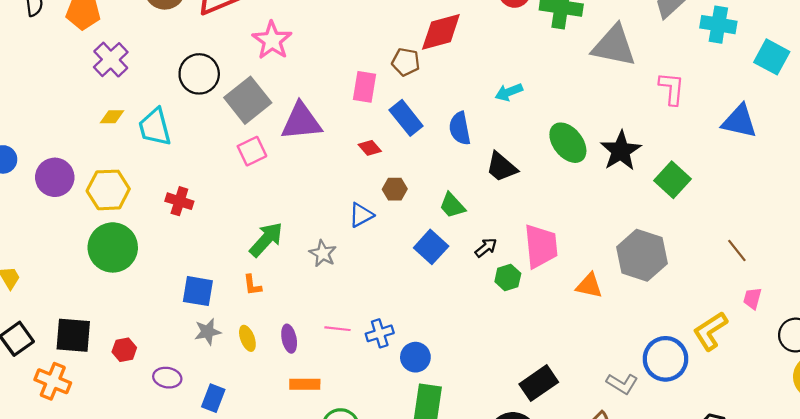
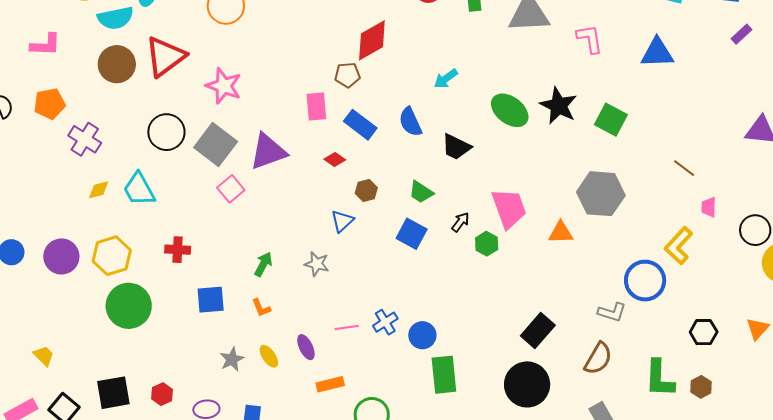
green arrow: (266, 239) -> (263, 264), size x0.7
blue square: (198, 291) -> (211, 300), moved

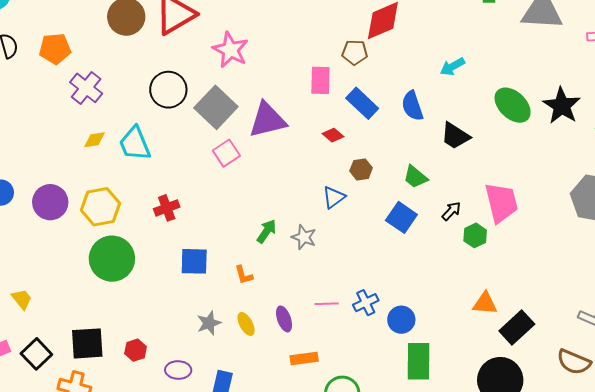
orange triangle: (561, 233) -> (485, 303), moved
red cross: (178, 250) -> (167, 208), turned -30
green arrow: (263, 264) -> (267, 231), moved
brown semicircle: (598, 359) -> (574, 362), turned 76

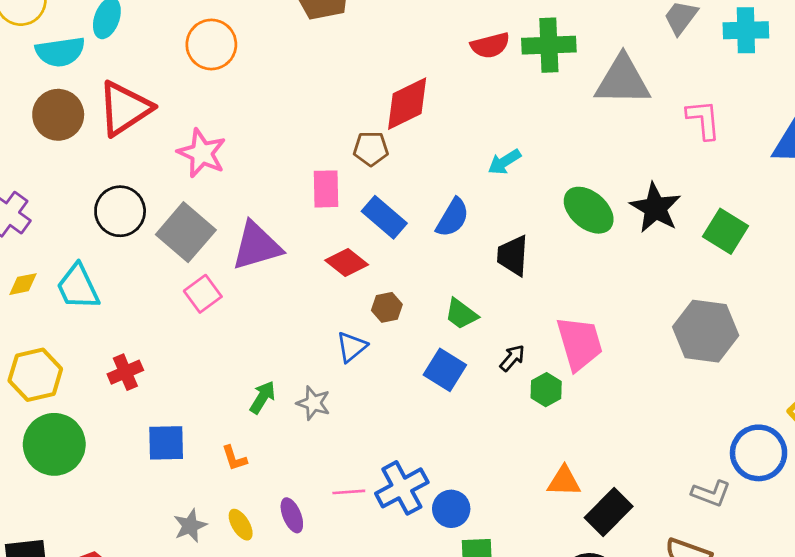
blue semicircle: (412, 106) -> (453, 218), turned -128
red diamond: (333, 135) -> (347, 263), size x1.4
black trapezoid: (455, 136) -> (513, 255), turned 64
blue cross: (366, 303) -> (402, 488), size x1.5

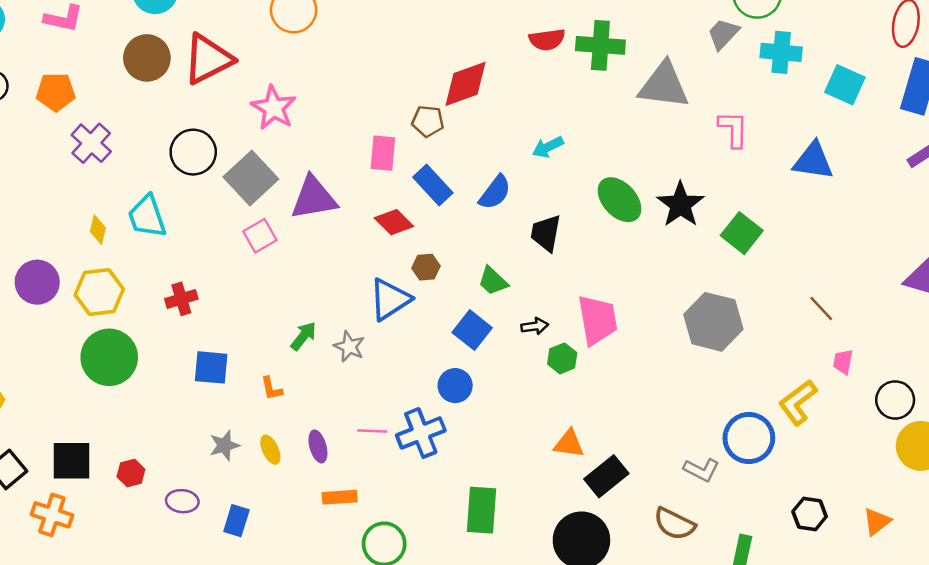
yellow diamond: (23, 284) -> (98, 230), moved, turned -72
blue triangle: (352, 347) -> (390, 299), size x1.5
black arrow: (512, 358) -> (535, 326), turned 35
blue circle: (451, 509) -> (455, 386), moved

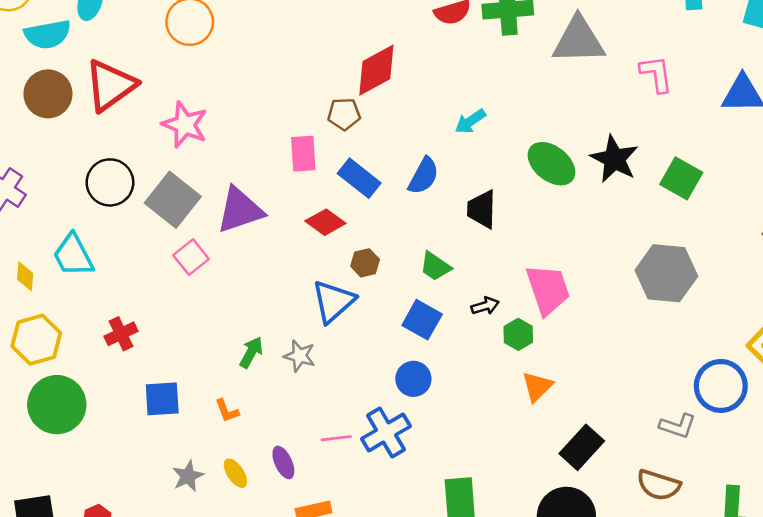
orange triangle: (569, 444) -> (537, 387), moved, turned -44

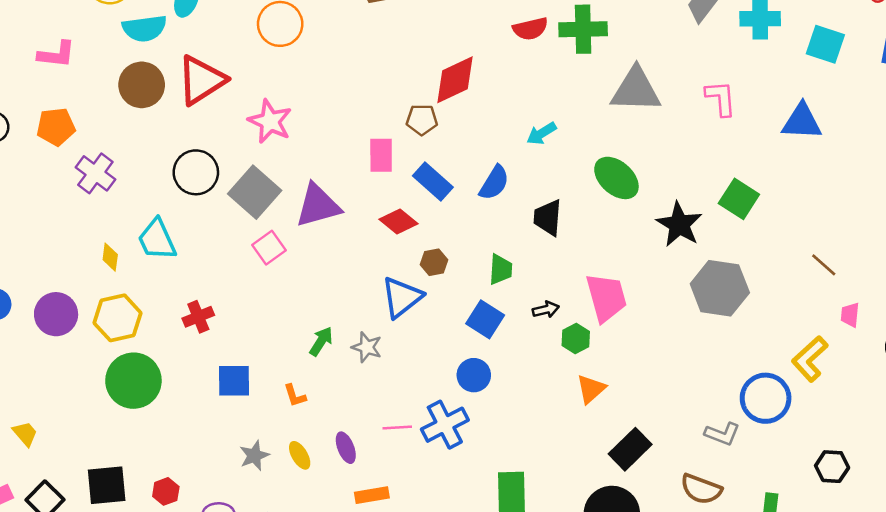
gray triangle: (579, 40) -> (636, 90), moved
black star: (614, 159) -> (679, 224), moved
green trapezoid: (435, 266) -> (501, 269), turned -124

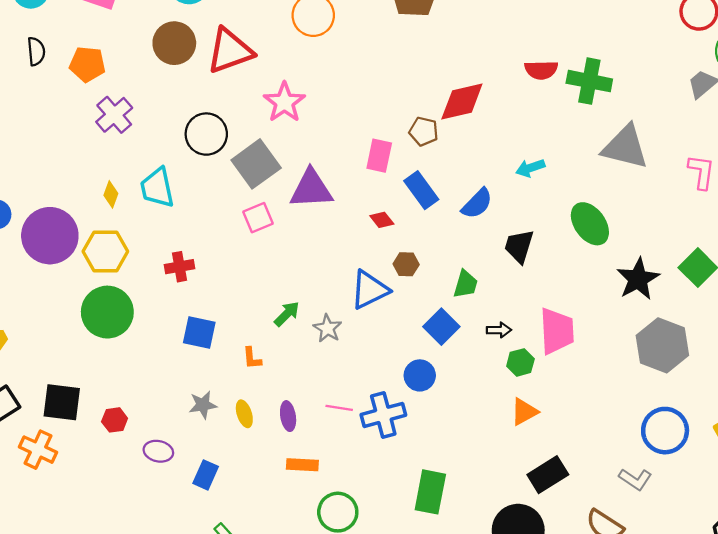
red diamond: (398, 222) -> (382, 220), size x0.7
purple circle: (56, 314) -> (50, 236), size x1.4
blue circle: (766, 398) -> (665, 431), moved

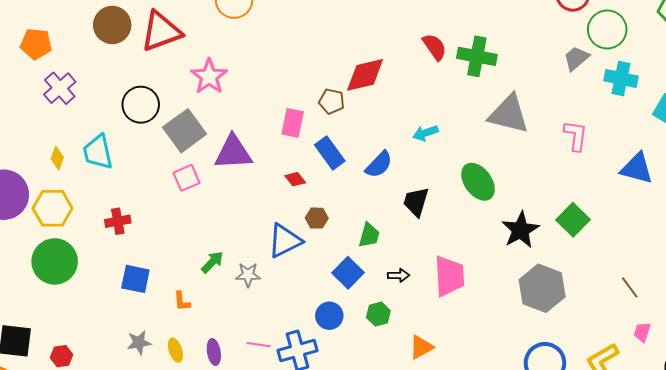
red semicircle: (541, 70) -> (435, 47), turned -124
gray star: (327, 328) -> (248, 275), turned -30
green hexagon: (520, 362) -> (378, 314), moved

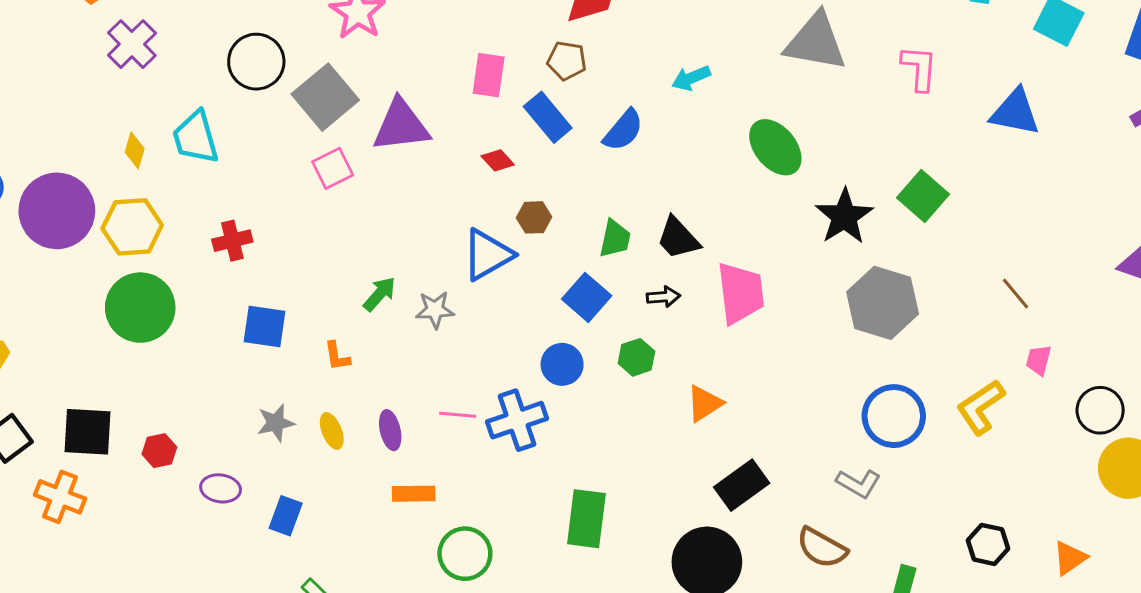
brown pentagon: (332, 101) -> (567, 61), moved
black trapezoid: (416, 202) -> (678, 238), moved, turned -56

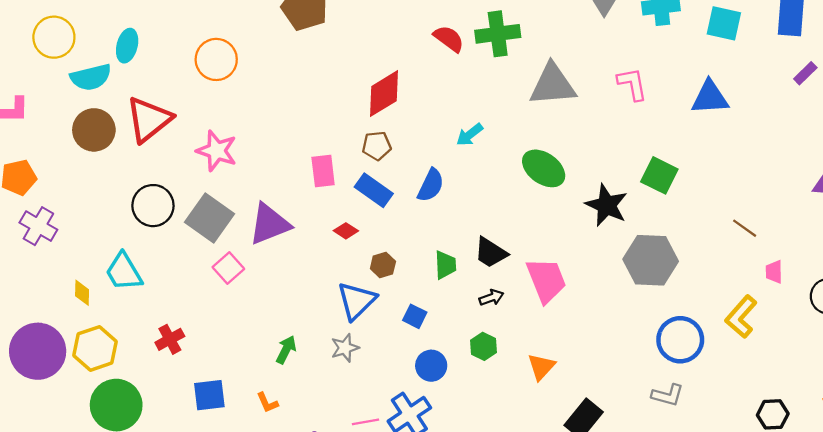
purple cross: (132, 44) -> (38, 226), moved
blue square: (587, 297) -> (415, 316), moved, size x0.7
gray star: (435, 310) -> (345, 348), moved

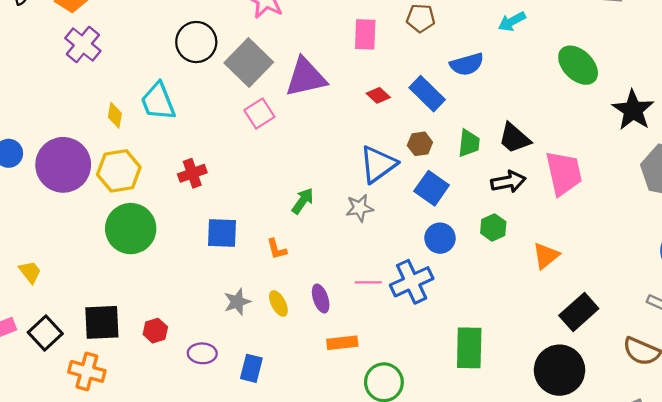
blue semicircle: (431, 185) -> (467, 64), turned 40
blue rectangle: (374, 190) -> (427, 94), moved
brown hexagon: (383, 265) -> (420, 144), moved
black arrow: (491, 298) -> (508, 182), size x1.4
blue square: (415, 316) -> (432, 188), size x1.4

